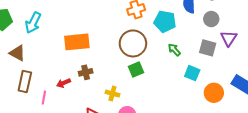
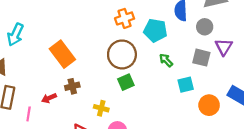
orange rectangle: (77, 42) -> (62, 54), turned 60
cyan square: (192, 73) -> (186, 85), turned -35

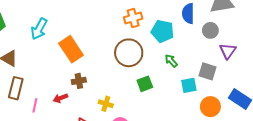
cyan arrow: (15, 35) -> (39, 29), moved
gray square: (201, 58) -> (207, 71), moved
green square: (126, 82) -> (145, 84), moved
red arrow: (49, 98) -> (60, 98), moved

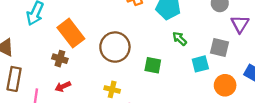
brown circle: (129, 53) -> (115, 47), moved
brown cross: (79, 81) -> (60, 59), moved, turned 32
green square: (145, 84) -> (153, 65), turned 35

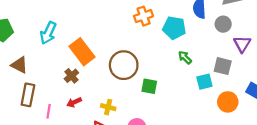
brown cross: (60, 59) -> (71, 76), turned 32
green square: (153, 65) -> (149, 86), moved
yellow cross: (112, 89) -> (108, 107), moved

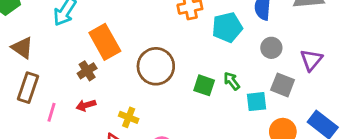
gray circle: (223, 24) -> (271, 48), moved
cyan pentagon: (174, 28) -> (227, 27), turned -30
green arrow: (185, 58) -> (232, 81), moved
green square: (149, 86) -> (204, 85), moved

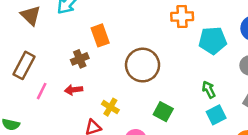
orange rectangle: (105, 42) -> (100, 35), size x0.7
brown triangle: (22, 48) -> (31, 15), moved
green square: (204, 85) -> (163, 112), moved
cyan square: (257, 102) -> (216, 115), moved, turned -30

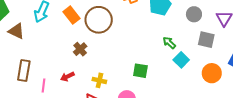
orange rectangle: (100, 35) -> (72, 15), moved
brown cross: (80, 59) -> (80, 49), moved
brown circle: (143, 65) -> (99, 20), moved

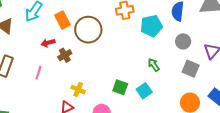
cyan square: (181, 60) -> (144, 91), moved
red arrow: (67, 77) -> (48, 43), moved
pink line: (44, 86) -> (38, 73), moved

